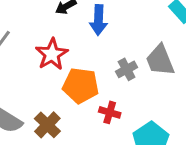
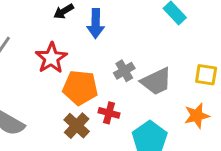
gray trapezoid: (160, 60) -> (156, 81), moved, turned -92
brown cross: (47, 125) -> (77, 126), moved

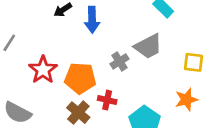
red star: (51, 58) -> (43, 70), moved
gray trapezoid: (156, 81) -> (148, 46), moved

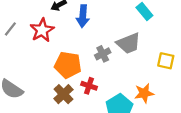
red star: (43, 70) -> (42, 30), moved
orange star: (186, 100) -> (144, 93), moved

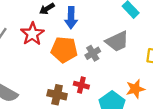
orange pentagon: (68, 65) -> (64, 50), moved
brown cross: (63, 94) -> (57, 95), turned -30

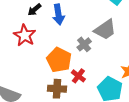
orange pentagon: (64, 50) -> (59, 60), moved, turned 30
red cross: (81, 85) -> (78, 76), turned 32

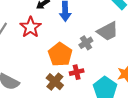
red cross: (78, 76) -> (77, 72), turned 32
brown cross: (57, 89) -> (55, 82), turned 30

